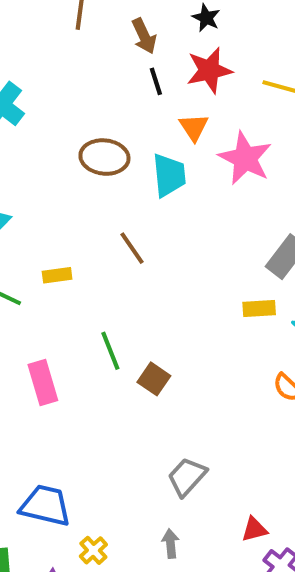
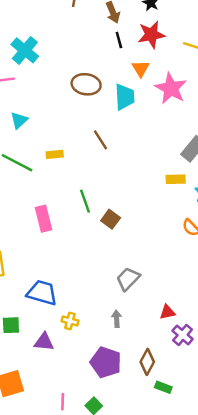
yellow cross: (93, 550) -> (70, 321), turned -35

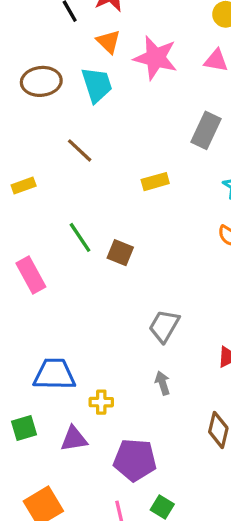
yellow rectangle: (176, 179) -> (155, 182), moved
purple pentagon: (106, 362) -> (135, 460), moved

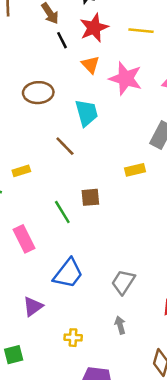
cyan trapezoid: (97, 85) -> (86, 113), moved
yellow rectangle: (155, 182) -> (135, 170), moved
brown square: (120, 253) -> (90, 197), moved, turned -30
blue trapezoid: (54, 374) -> (68, 273), moved, turned 124
purple triangle: (74, 439) -> (33, 306), moved, turned -30

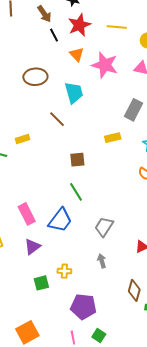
green line: (62, 212) -> (76, 192), moved
pink rectangle: (24, 239) -> (27, 214), moved
green square: (14, 355) -> (41, 283), moved

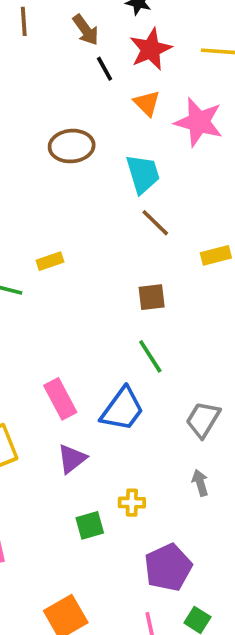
brown line: (57, 119) -> (155, 223), moved
purple pentagon: (83, 307) -> (168, 567), turned -30

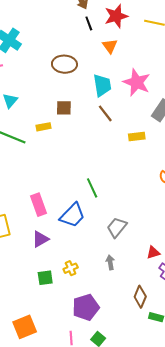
pink star: (199, 122) -> (137, 82), moved
brown square: (152, 297) -> (64, 108), moved
yellow cross: (132, 503) -> (71, 268), turned -32

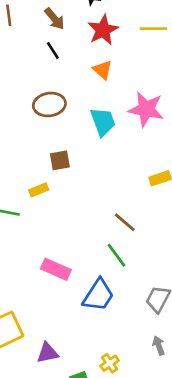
black line: (89, 23) -> (53, 51), moved
brown line: (105, 113) -> (125, 222), moved
pink rectangle: (39, 205) -> (56, 269), moved, turned -35
purple triangle: (40, 239) -> (48, 353), moved, turned 30

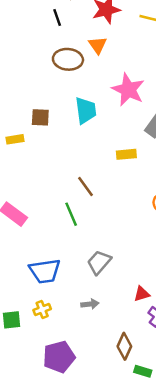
brown ellipse: (49, 105) -> (68, 59), moved
cyan trapezoid: (103, 122) -> (86, 110), moved
blue trapezoid: (98, 295) -> (45, 271), moved, turned 36
gray arrow: (159, 346) -> (90, 304), turned 91

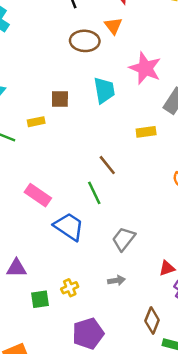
blue trapezoid: (45, 271) -> (69, 227), moved, turned -136

